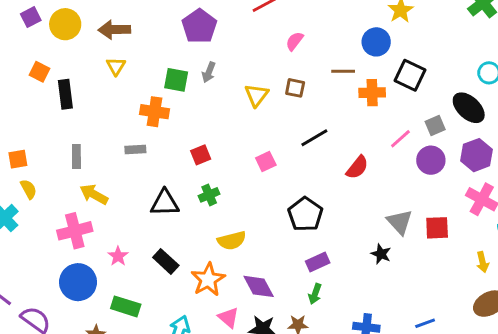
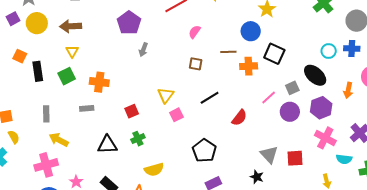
gray arrow: (209, 72) -> (143, 50), moved
green square: (176, 80) -> (67, 76), moved, turned -36
yellow triangle: (257, 95) -> (166, 95), moved

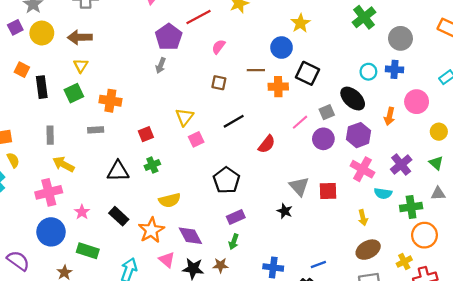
purple pentagon: (129, 23) -> (169, 37), moved

